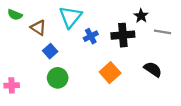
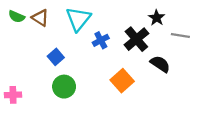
brown triangle: (38, 28) -> (40, 18), moved
black cross: (123, 35) -> (136, 39), turned -35
black semicircle: (153, 69) -> (160, 64), moved

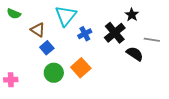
brown triangle: (40, 18) -> (38, 30), moved
gray line: (180, 36) -> (152, 40), moved
orange square: (122, 81) -> (81, 68), moved

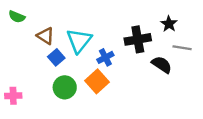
black star: (132, 15) -> (169, 24), moved
cyan triangle: (66, 16) -> (79, 41), moved
black cross: (115, 33) -> (138, 39), turned 30
blue cross: (85, 34) -> (105, 57), moved

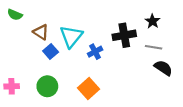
gray line: (182, 48) -> (154, 47), moved
black semicircle: (162, 65) -> (163, 68), moved
orange square: (97, 81) -> (89, 88), moved
green circle: (65, 87) -> (47, 86), moved

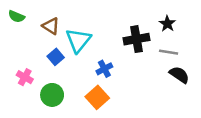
brown triangle: (41, 32) -> (51, 26), moved
blue cross: (95, 52) -> (104, 69), moved
pink cross: (12, 86) -> (25, 77), moved, turned 32

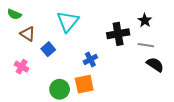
brown triangle: (51, 26) -> (28, 34), moved
cyan triangle: (78, 40) -> (68, 21), moved
green circle: (52, 95) -> (60, 89), moved
orange square: (97, 97) -> (84, 84), turned 30

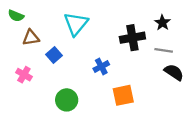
brown triangle: (28, 34) -> (31, 38), turned -42
orange square: (84, 84) -> (123, 95), moved

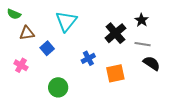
black cross: (132, 38) -> (115, 33), turned -30
orange square: (123, 95) -> (115, 73), moved

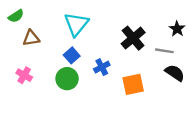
green semicircle: (14, 14) -> (16, 16), turned -56
black star: (142, 20) -> (177, 29), moved
blue square: (47, 48) -> (72, 55), moved
green circle: (58, 87) -> (67, 79), moved

